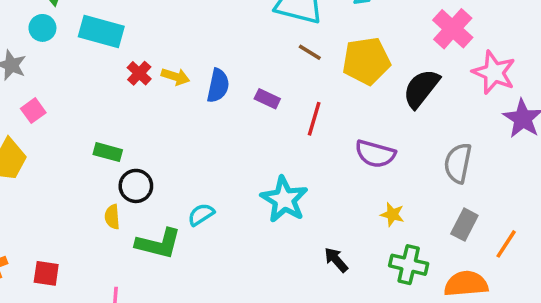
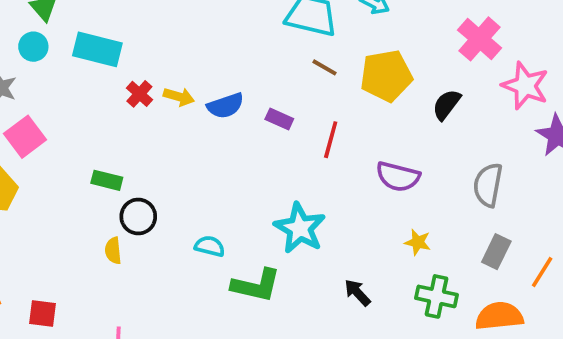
blue semicircle: (218, 86) -> (225, 106), turned 60
black semicircle: (421, 88) -> (446, 105), size x0.7
pink square: (33, 111) -> (25, 137), size x1.5
cyan semicircle: (201, 214) -> (210, 246), turned 48
green L-shape: (158, 244) -> (256, 285), moved

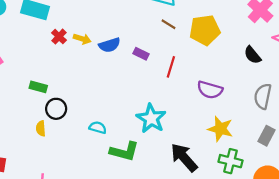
black semicircle: (446, 105) -> (252, 55), moved, turned -78
yellow star: (418, 242) -> (220, 129), size x1.6
black arrow: (357, 293) -> (184, 157), size x1.8

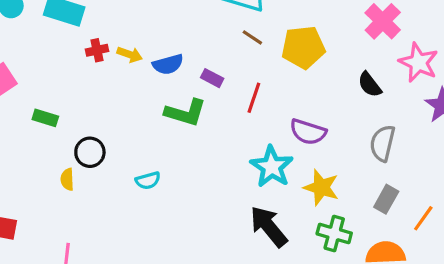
red cross: (59, 37) -> (97, 50), turned 32
green rectangle: (38, 87) -> (45, 118), moved
cyan star: (151, 118) -> (272, 167), moved
cyan semicircle: (98, 128) -> (148, 180), turned 147
green L-shape: (124, 151) -> (185, 113), moved

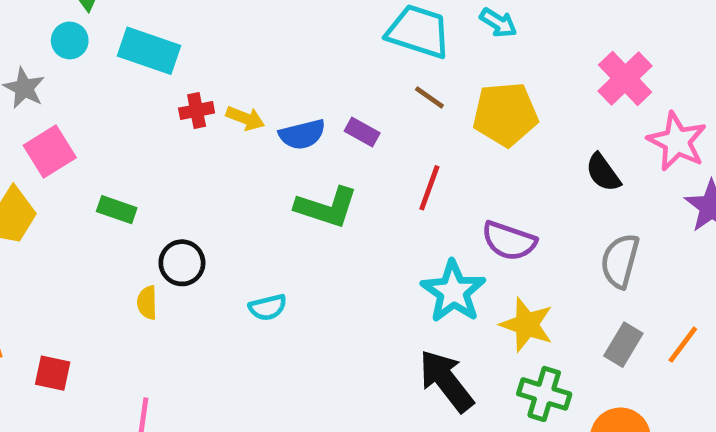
purple rectangle: (212, 78) -> (362, 132), moved
orange line: (423, 218) -> (683, 345), moved

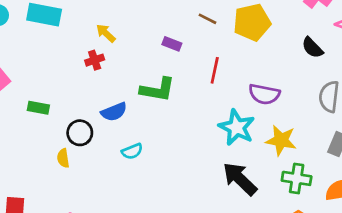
red cross: (197, 111) -> (95, 60), moved
yellow arrow: (245, 118) -> (106, 33), moved, turned -150
blue semicircle: (302, 134) -> (114, 112), moved

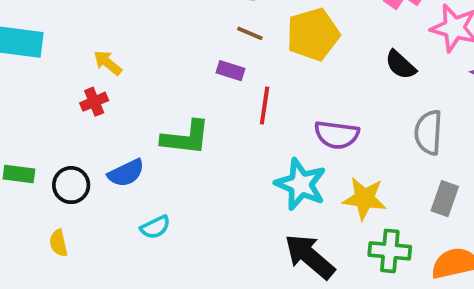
purple rectangle: (172, 44) -> (230, 71), moved
black circle: (80, 133) -> (71, 185), moved

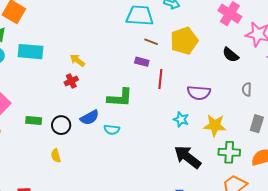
gray semicircle: (428, 132) -> (247, 89), size x0.6
cyan star: (301, 184) -> (181, 119), size x0.6
cyan semicircle: (155, 227) -> (112, 130), moved, turned 35

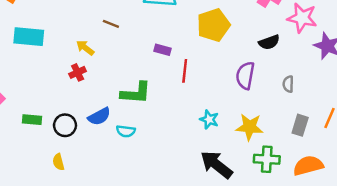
brown line: (151, 42) -> (111, 24), moved
black semicircle: (231, 55) -> (269, 42), turned -60
purple semicircle: (199, 93) -> (245, 75), moved, turned 95

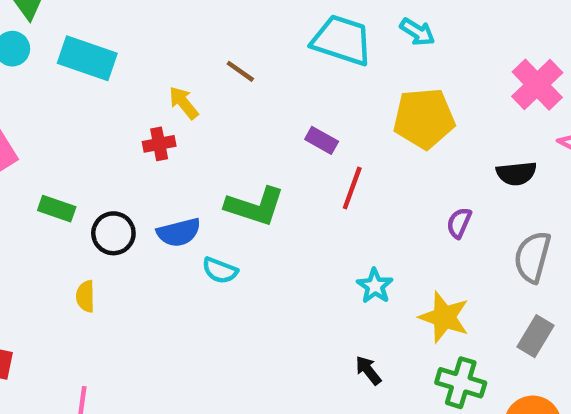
purple semicircle: (245, 75) -> (459, 223), size x0.6
gray semicircle: (288, 84) -> (532, 257), size x1.6
black arrow: (216, 165) -> (368, 370), size x0.5

